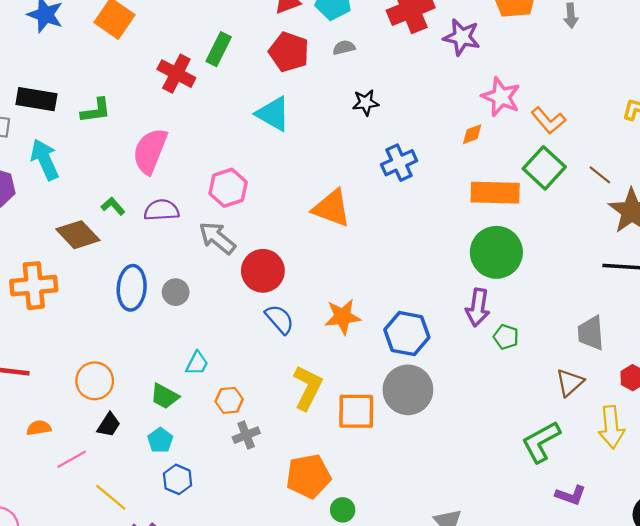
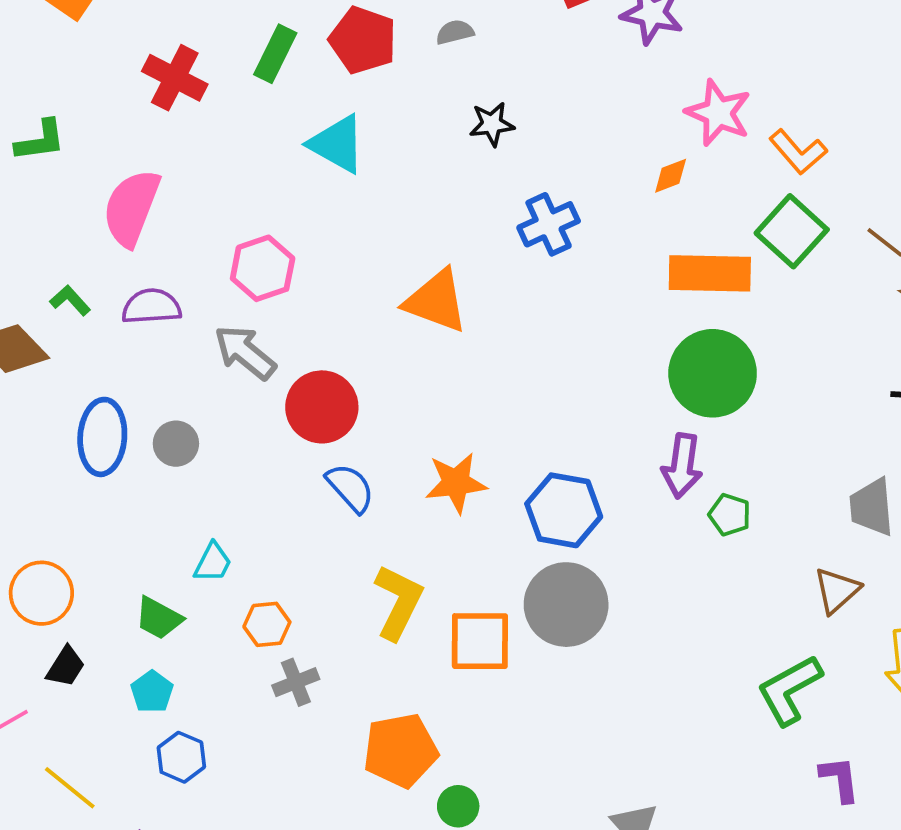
green rectangle: (219, 49) -> (275, 54), moved
purple L-shape: (571, 495) -> (840, 779), turned -116

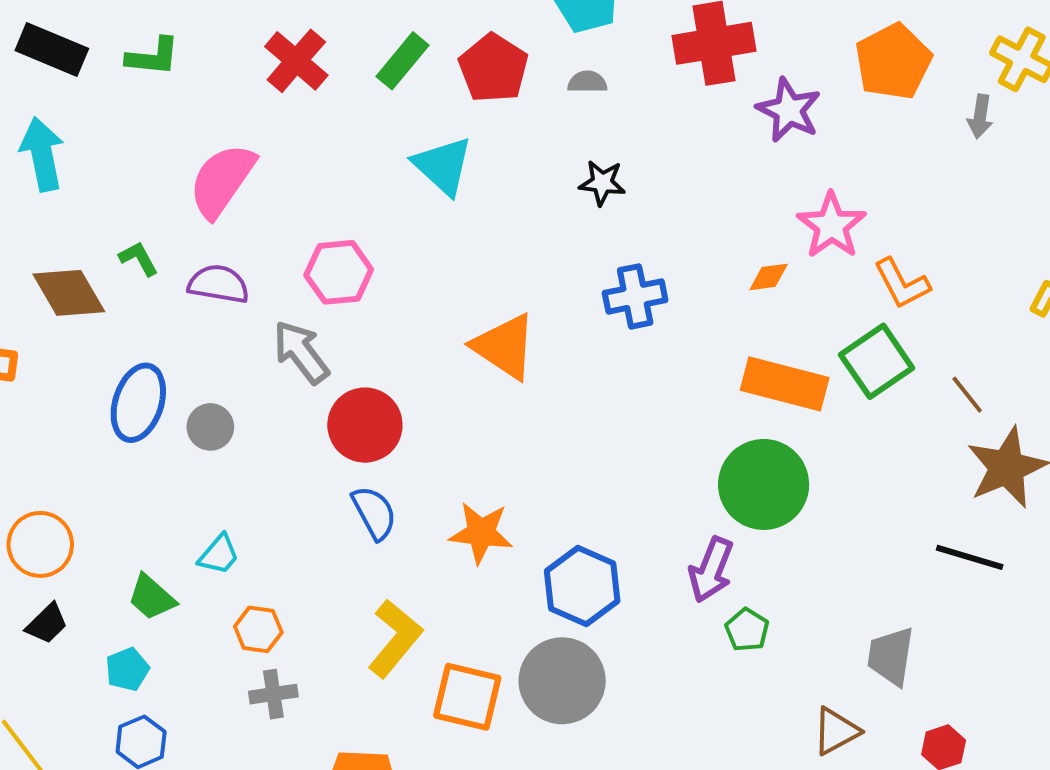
green L-shape: (40, 141) -> (153, 57), moved

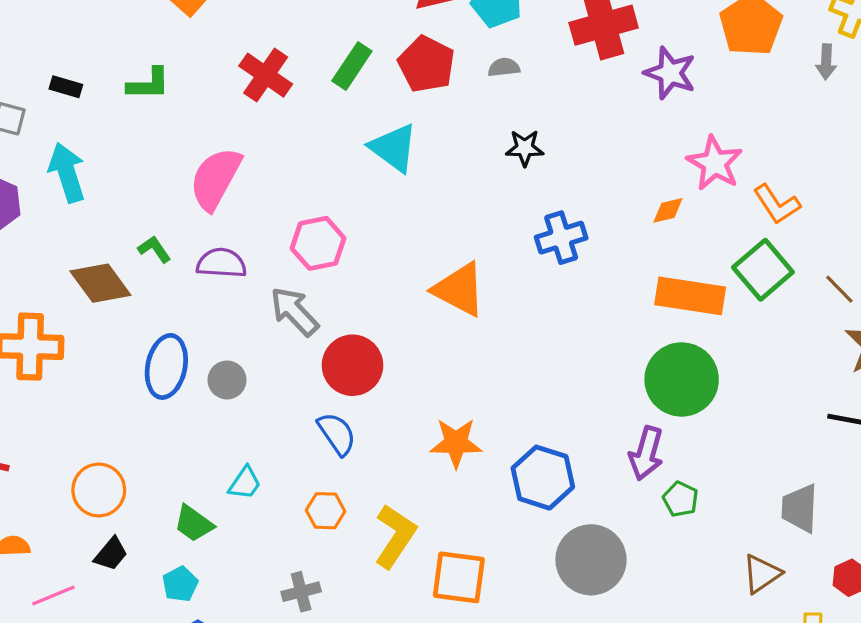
black rectangle: (52, 50) -> (66, 87), size x0.6
blue semicircle: (374, 513) -> (337, 434), moved
orange hexagon: (258, 629) -> (326, 511), moved
gray circle: (562, 681) -> (591, 560), moved

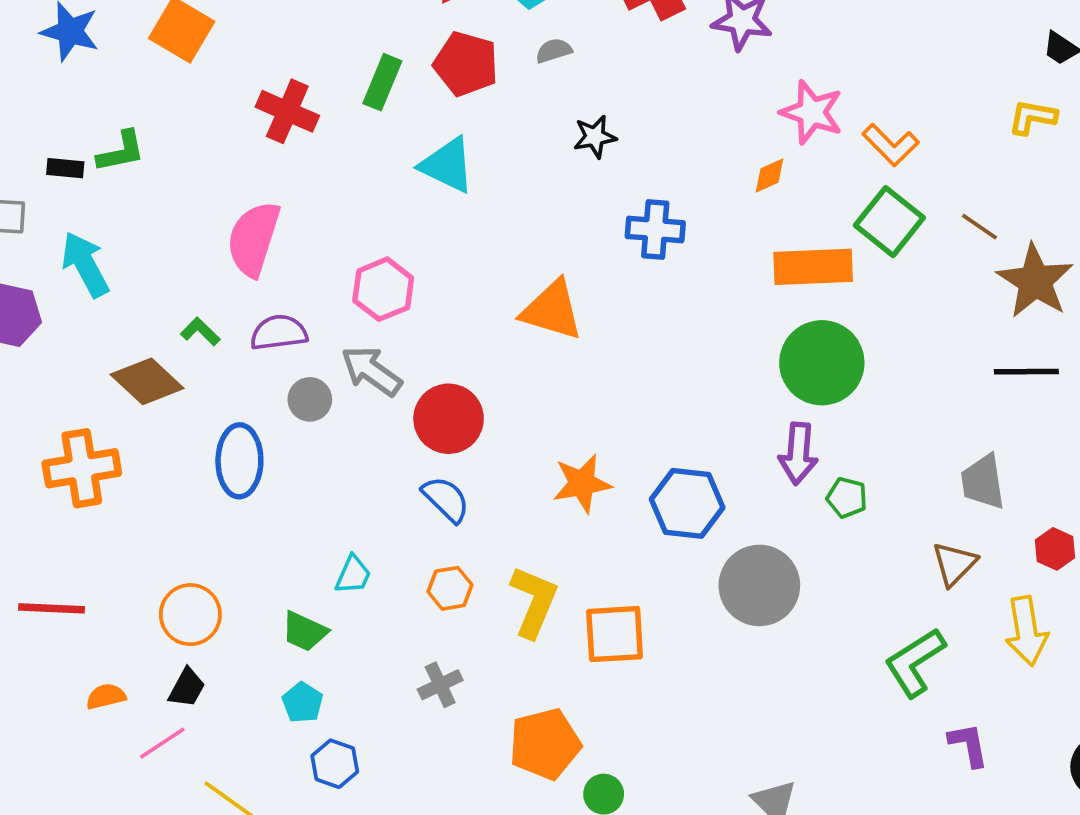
green L-shape: (149, 84) -> (121, 152), moved
blue cross: (561, 238) -> (655, 230), turned 33
gray circle: (227, 380) -> (310, 399), moved
black trapezoid: (111, 554) -> (187, 688), moved

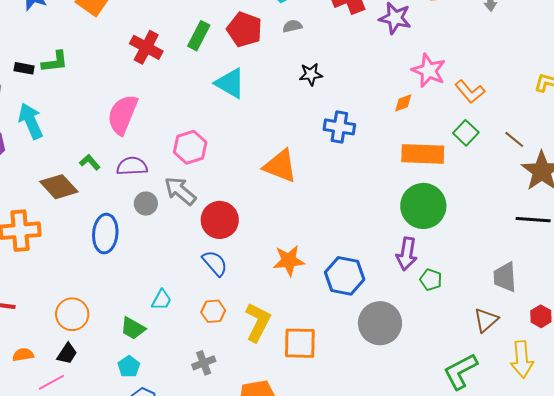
green square: (889, 222) -> (466, 133), size x0.7

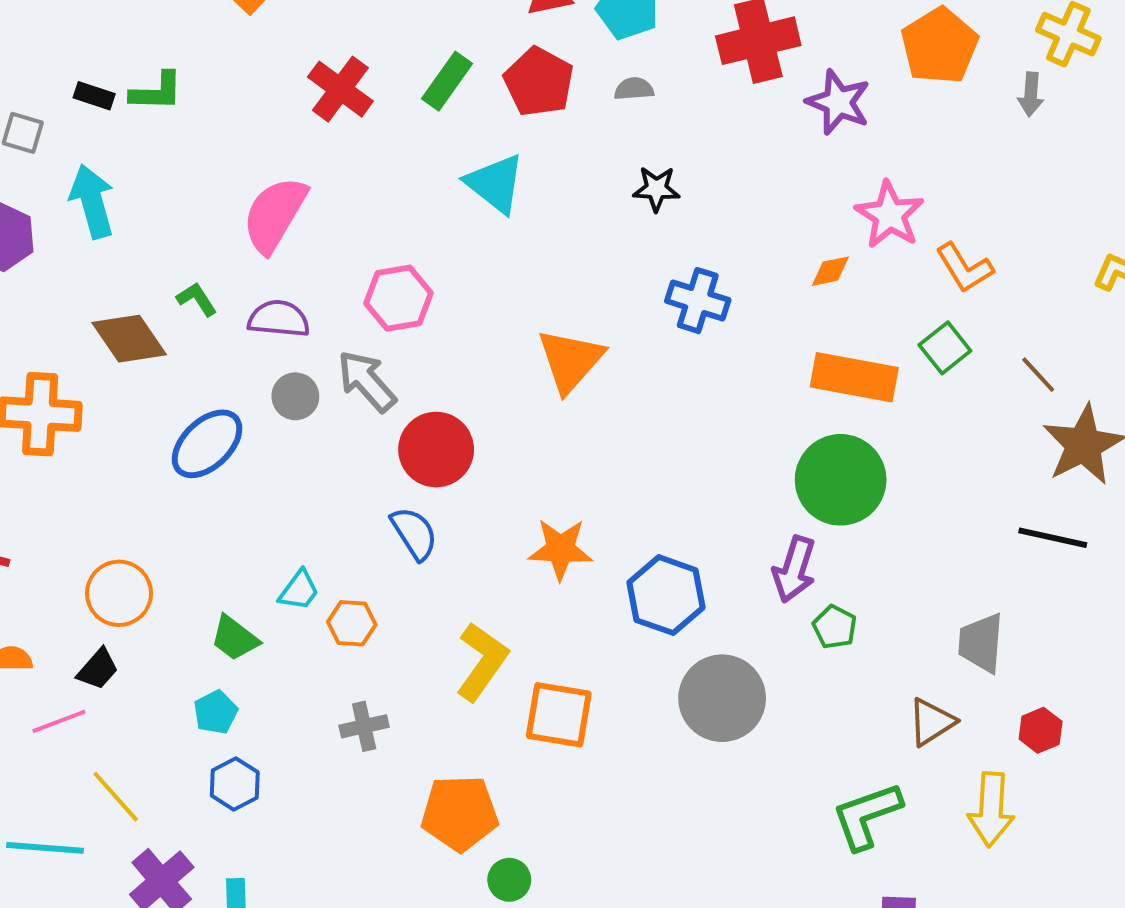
orange triangle: (280, 166) -> (570, 360), turned 42
blue ellipse: (105, 234) -> (207, 444), turned 33
orange hexagon: (213, 311) -> (352, 623), moved

